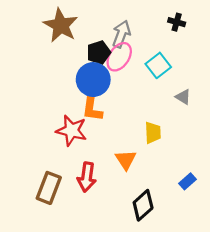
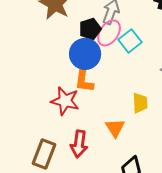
cyan square: (158, 65) -> (130, 41), moved

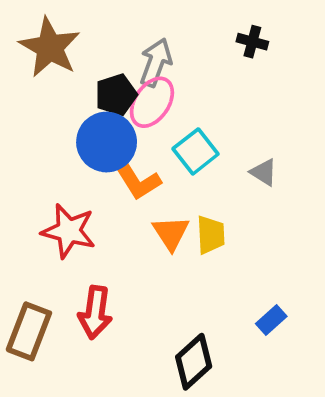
cyan square: (130, 41) -> (196, 151), moved
orange L-shape: (84, 80) -> (137, 180), moved, turned -40
orange triangle: (115, 128) -> (171, 233), moved

